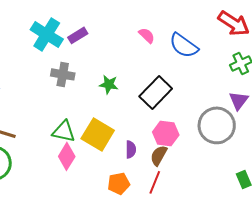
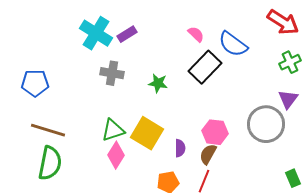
black rectangle: (156, 92) -> (205, 67), moved
green triangle: (64, 131) -> (113, 130), turned -30

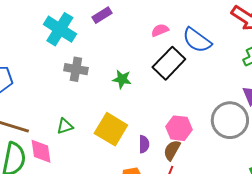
purple rectangle: (127, 34) -> (102, 15), moved
pink semicircle: (196, 34) -> (160, 30), turned -66
green triangle: (113, 130) -> (65, 126), moved, size x0.7
pink diamond: (116, 155) -> (41, 151), moved, turned -40

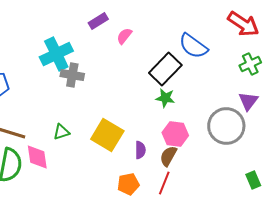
cyan cross: (60, 29) -> (56, 54), moved, turned 32
pink semicircle: (160, 30) -> (124, 36), moved, turned -30
green star: (122, 79) -> (165, 98), moved

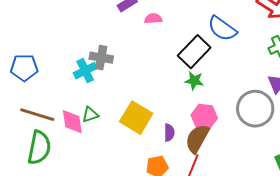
pink semicircle: (124, 36) -> (153, 19), turned 48
cyan cross: (56, 54) -> (85, 71), moved, size x0.7
brown semicircle: (168, 156) -> (197, 139), size x1.4
pink diamond: (37, 157) -> (72, 122), moved

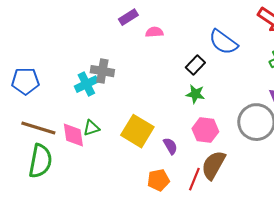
black rectangle: (194, 52) -> (195, 65), size x0.6
purple semicircle: (169, 133) -> (170, 146), turned -30
brown semicircle: (197, 139) -> (213, 165), moved

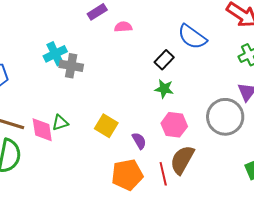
cyan cross: (86, 84) -> (55, 54), moved
yellow square: (137, 131) -> (106, 126), size x0.7
red line: (194, 179) -> (163, 174), turned -35
orange pentagon: (158, 180) -> (127, 175), size x1.4

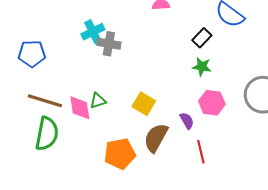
purple semicircle: (139, 141) -> (187, 121), moved
brown semicircle: (182, 160) -> (156, 138), moved
orange pentagon: (127, 175) -> (120, 154), moved

